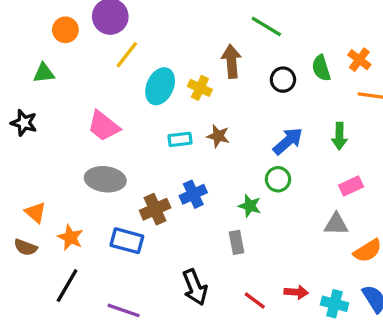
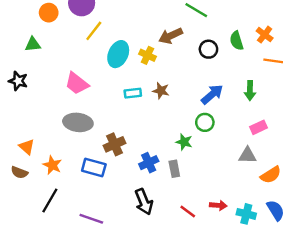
brown arrow: (231, 61) -> (171, 36), turned -110
blue cross: (193, 194) -> (149, 163), moved

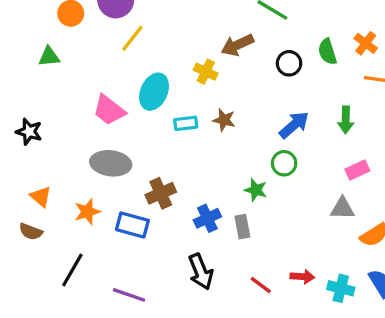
cyan ellipse: (118, 54) -> (154, 92), moved
black star: (18, 81) -> (29, 132), moved
orange star: (52, 165) -> (87, 212), moved, turned 30

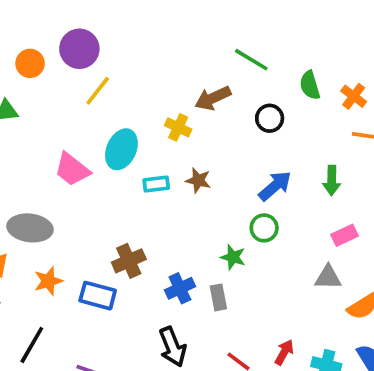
green semicircle: (327, 52) -> (310, 85), moved
gray ellipse: (111, 163) -> (30, 228), moved
red arrow: (302, 277) -> (284, 352), turned -65

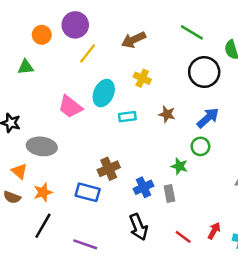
brown arrow: (213, 98) -> (133, 40), moved
black circle: (270, 118) -> (204, 72), size x1.6
brown star: (198, 180) -> (167, 114), moved
orange star: (48, 281) -> (43, 192), moved

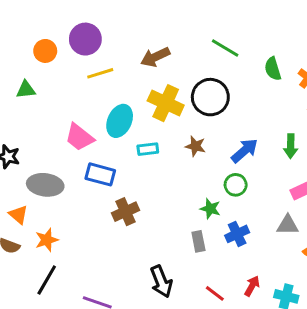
yellow line: (88, 53) -> (100, 73), turned 35
black circle: (204, 72) -> (210, 97), moved
yellow cross: (142, 78) -> (166, 103), size x1.6
blue cross: (143, 187) -> (237, 234), moved
blue rectangle: (88, 192) -> (100, 174), moved

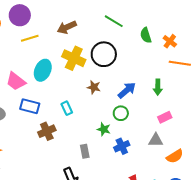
cyan rectangle: (148, 149) -> (67, 108), moved, turned 72
gray rectangle: (198, 241) -> (85, 151), moved

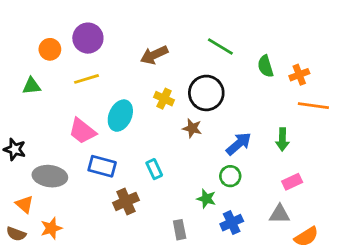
yellow line: (30, 38) -> (87, 79), moved
orange cross: (170, 41) -> (299, 75), turned 32
yellow cross: (74, 58) -> (164, 99), size x0.6
brown star: (94, 87) -> (192, 128), moved

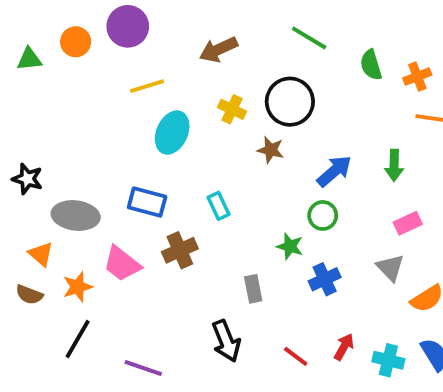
yellow line: (87, 79) -> (147, 86), moved
green triangle: (32, 86) -> (29, 59), moved
pink trapezoid: (82, 131) -> (122, 264), moved
gray triangle: (280, 214) -> (390, 268), turned 45

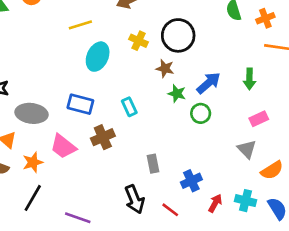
green star: (290, 246) -> (177, 94), moved
blue cross: (325, 279) -> (191, 181), moved
red line: (296, 356) -> (170, 210), moved
cyan cross: (388, 360) -> (246, 201), moved

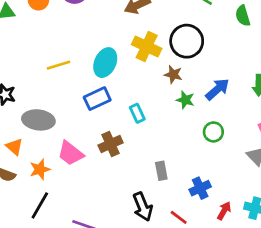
yellow line: (80, 25) -> (58, 65), moved
yellow cross: (139, 41) -> (147, 46), size x1.5
blue rectangle: (80, 104) -> (97, 99), moved, turned -40
green circle: (201, 113) -> (213, 132), moved

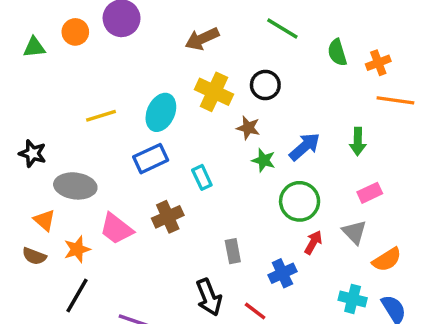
black circle: (187, 41) -> (265, 85), size x0.7
green circle: (213, 132) -> (300, 201), size x1.5
red arrow: (224, 211) -> (313, 242), moved

